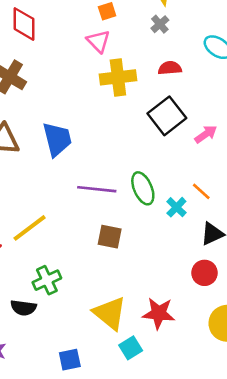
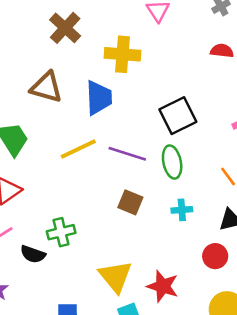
yellow cross: (118, 77) -> (123, 54), moved
black square: (167, 116) -> (178, 116), moved
cyan cross: (176, 207) -> (182, 210), moved, turned 30
yellow line: (30, 228) -> (78, 149), moved

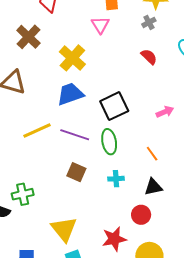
red semicircle: (222, 51) -> (149, 57), turned 36
yellow cross: (123, 54) -> (72, 58), turned 36
blue trapezoid: (99, 98) -> (70, 94), moved, turned -108
red star: (163, 286) -> (114, 239), moved, turned -30

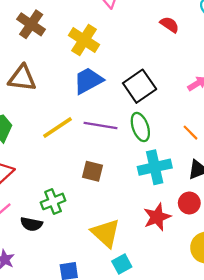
brown square: (76, 172) -> (92, 171), moved
cyan cross: (116, 179) -> (155, 167), size x1.8
red star: (114, 239) -> (157, 217), moved

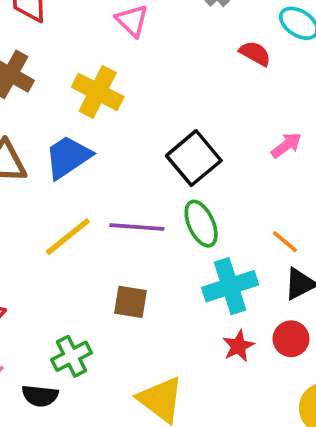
red semicircle: (170, 25) -> (255, 53), moved
blue trapezoid: (88, 81) -> (68, 157), moved
orange line: (191, 133) -> (285, 242), moved
red star: (157, 217) -> (238, 346), moved, size x0.7

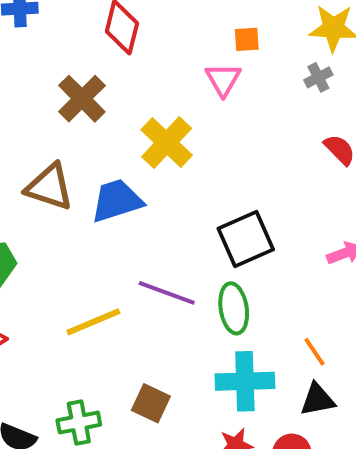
yellow line: (68, 237) -> (93, 322), moved
brown square: (131, 302) -> (151, 403), moved
green cross: (72, 356) -> (79, 423), moved

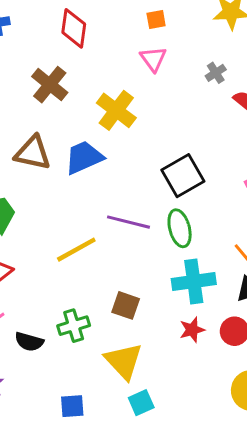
orange square: (247, 39) -> (156, 19), moved
gray cross: (318, 77) -> (216, 73), moved

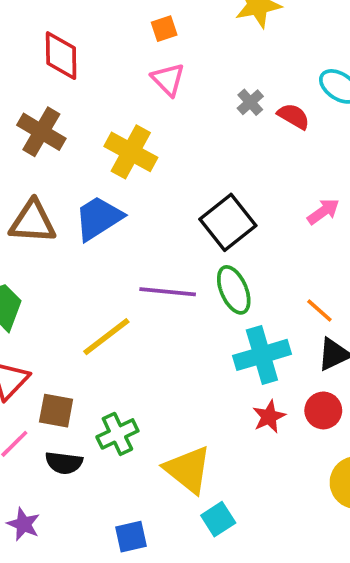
gray cross: (216, 73) -> (250, 102), moved
brown square: (126, 305) -> (56, 411), moved

